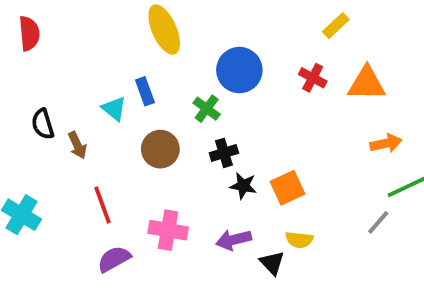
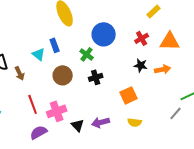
red cross: (313, 78) -> (142, 38), turned 32
orange arrow: (386, 143) -> (163, 69), moved
black star: (243, 186) -> (141, 65), moved
pink cross: (168, 230) -> (57, 111), moved, turned -30
black triangle: (272, 263) -> (78, 125), moved

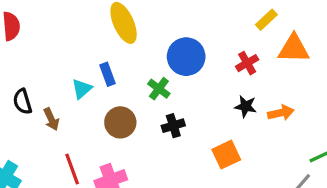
orange triangle: (170, 41) -> (294, 49), moved
cyan triangle: (39, 54) -> (82, 89), turned 40

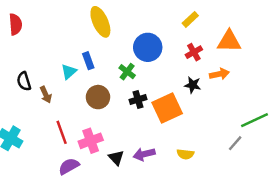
yellow rectangle: (266, 20) -> (190, 19), moved
orange arrow: (281, 113) -> (219, 74), moved
orange square: (226, 155) -> (167, 108), moved, size x1.4

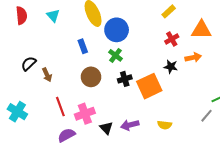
blue circle: (148, 47) -> (117, 30), moved
cyan triangle: (69, 72) -> (53, 16), moved, turned -32
black semicircle: (24, 81) -> (29, 64), turned 63

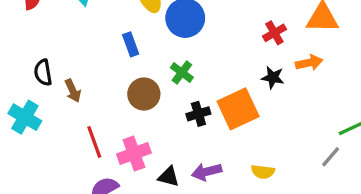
green cross: (116, 55) -> (182, 73), moved
black semicircle: (29, 64) -> (43, 73), turned -56
black cross: (125, 79) -> (198, 114), moved
cyan cross: (17, 112) -> (25, 117), moved
black triangle: (106, 128) -> (169, 177), turned -32

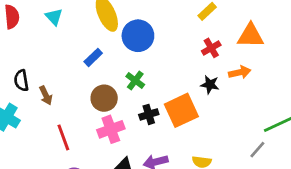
blue rectangle: (131, 44) -> (93, 57), turned 66
pink cross: (134, 154) -> (111, 129), moved

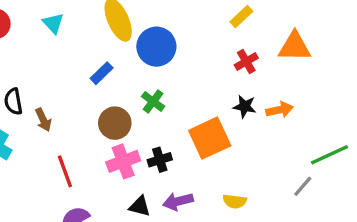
orange arrow: (240, 72) -> (280, 110), moved
black cross: (149, 114) -> (160, 160), moved

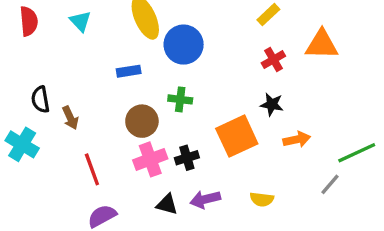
blue rectangle: (102, 73) -> (129, 71), turned 35
green cross: (153, 101) -> (180, 99), turned -30
orange arrow: (280, 110) -> (297, 139), moved

